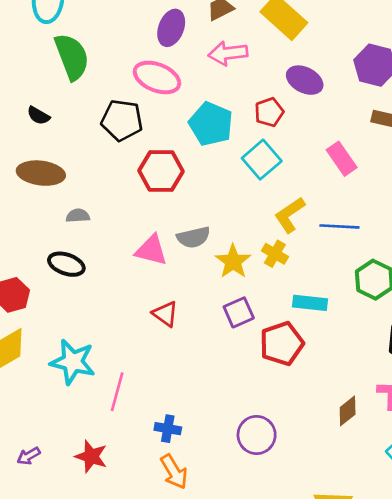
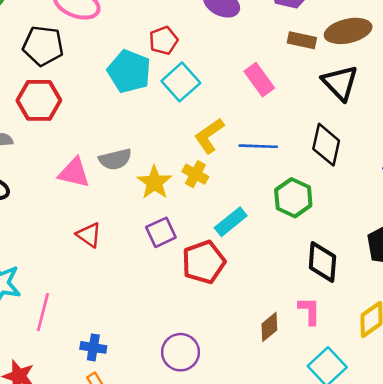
red pentagon: (269, 112) -> (163, 41), moved
cyan pentagon: (211, 124) -> (129, 71), moved
red hexagon: (161, 171) -> (39, 100), moved
cyan rectangle: (310, 303) -> (231, 222), turned -44

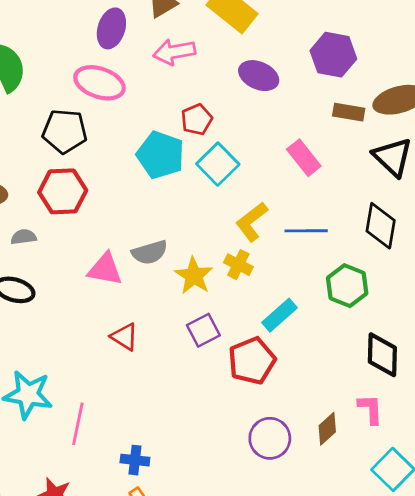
purple circle: (181, 352) -> (270, 438), moved

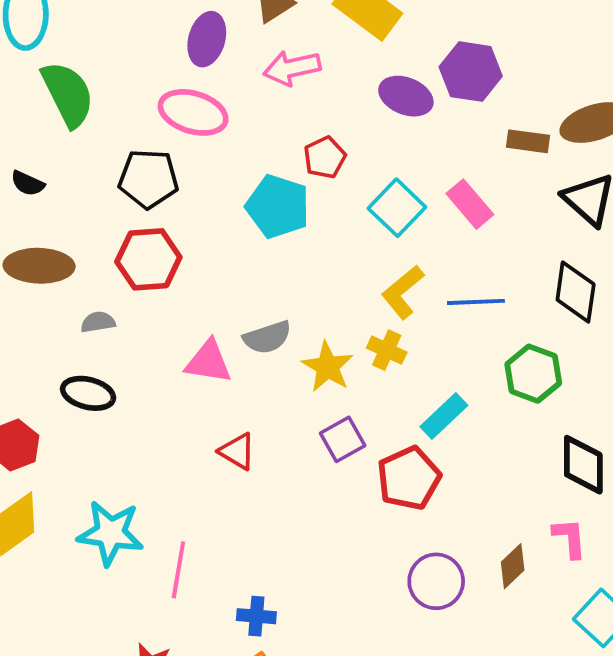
purple hexagon: (333, 55) -> (471, 72), moved
cyan square: (218, 164) -> (397, 208), moved

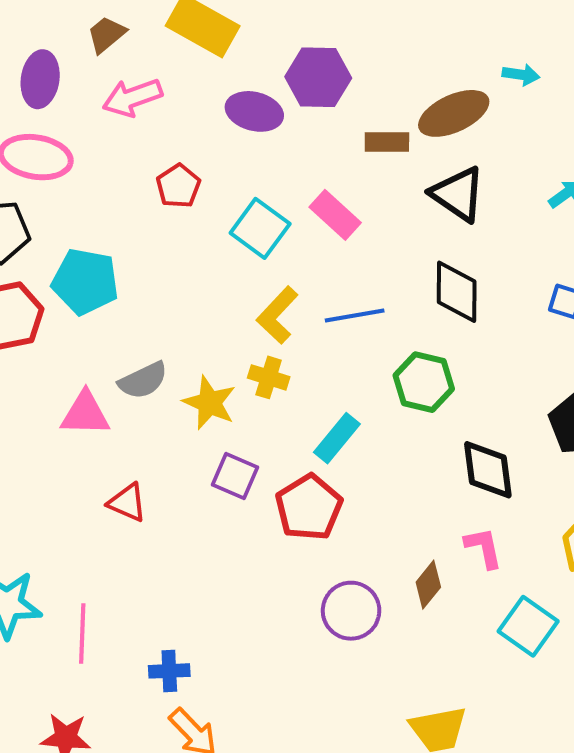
cyan pentagon: (278, 207) -> (85, 282), moved
purple square: (343, 439) -> (235, 476), turned -30

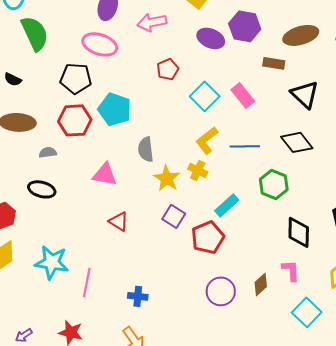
brown ellipse: (454, 113) -> (301, 35), moved
black diamond: (457, 292) -> (297, 142), turned -48
gray semicircle: (143, 380) -> (146, 149), moved, turned 100
blue cross: (169, 671) -> (138, 296), moved

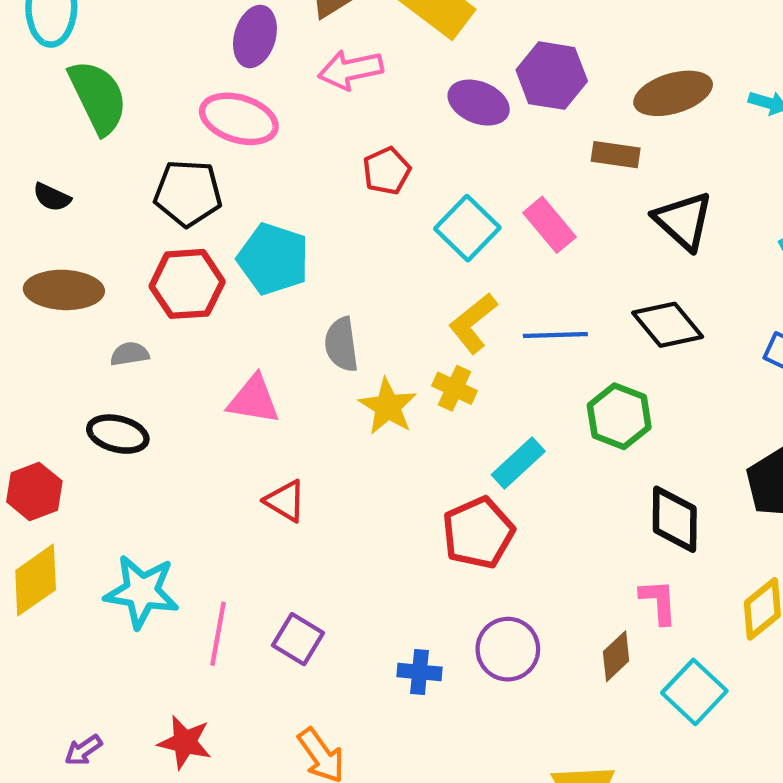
purple square: (174, 216) -> (298, 639), moved
brown diamond: (261, 284) -> (616, 656), moved
blue cross: (138, 296) -> (420, 672), moved

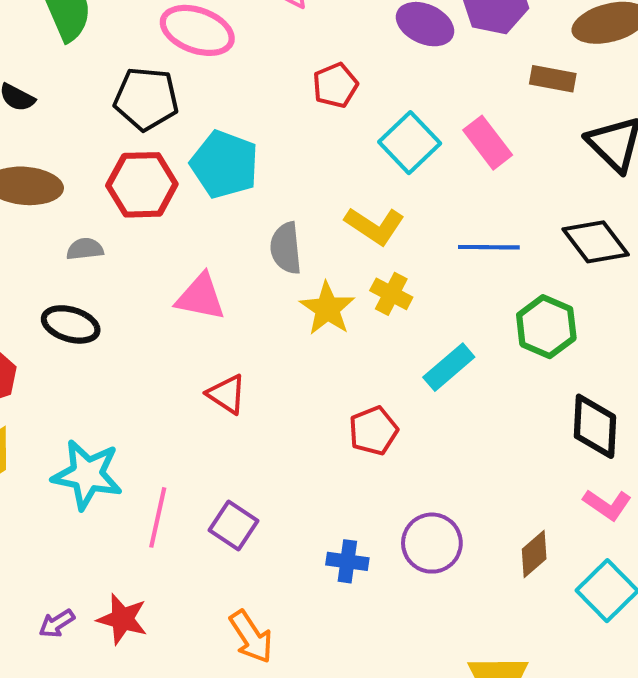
yellow L-shape: (473, 323) -> (375, 226), moved, turned -110
red pentagon: (478, 533) -> (373, 431), moved, size x0.7
pink L-shape: (659, 602) -> (607, 505), moved, turned 126
purple arrow: (83, 750) -> (57, 623), moved

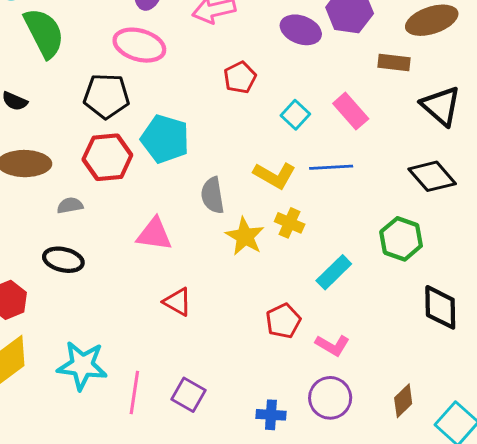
cyan square: (410, 143) -> (295, 115), size x0.7
blue line: (489, 247) -> (331, 167), moved
pink L-shape: (607, 505) -> (332, 345), moved

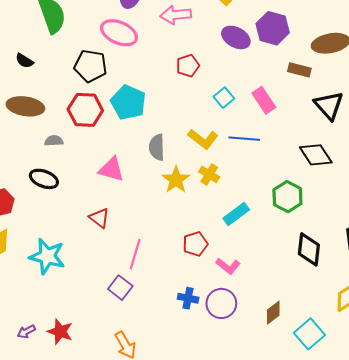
red triangle: (177, 302) -> (99, 218), moved
pink line: (134, 393) -> (135, 254), moved
blue cross: (271, 415) -> (188, 298), moved

